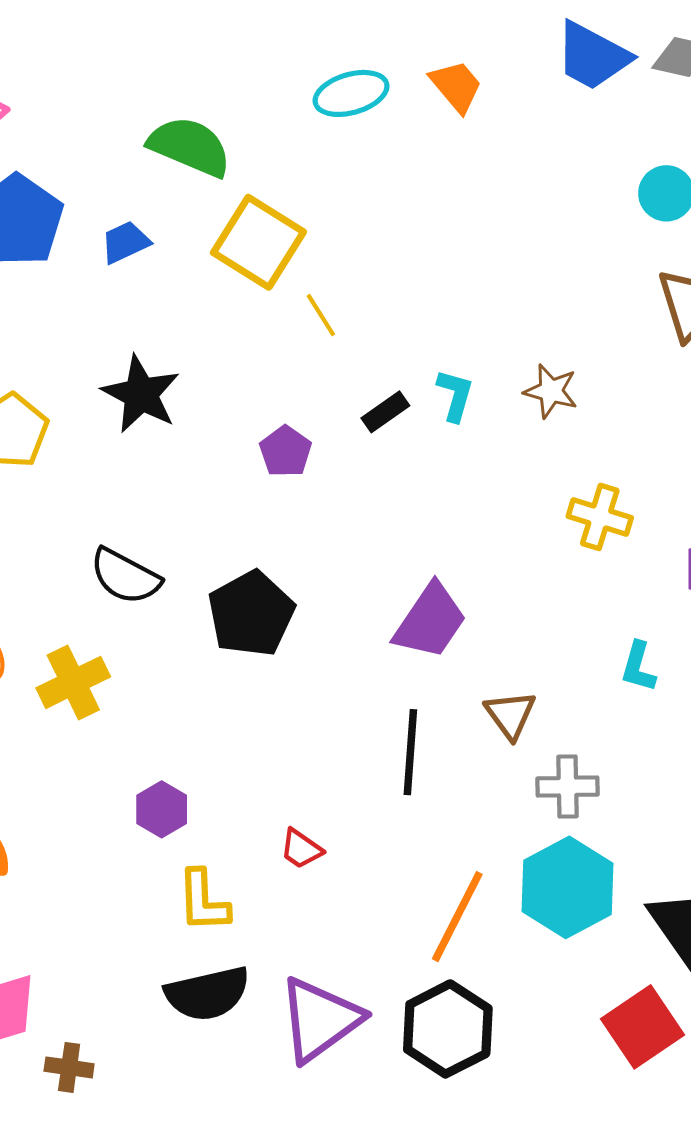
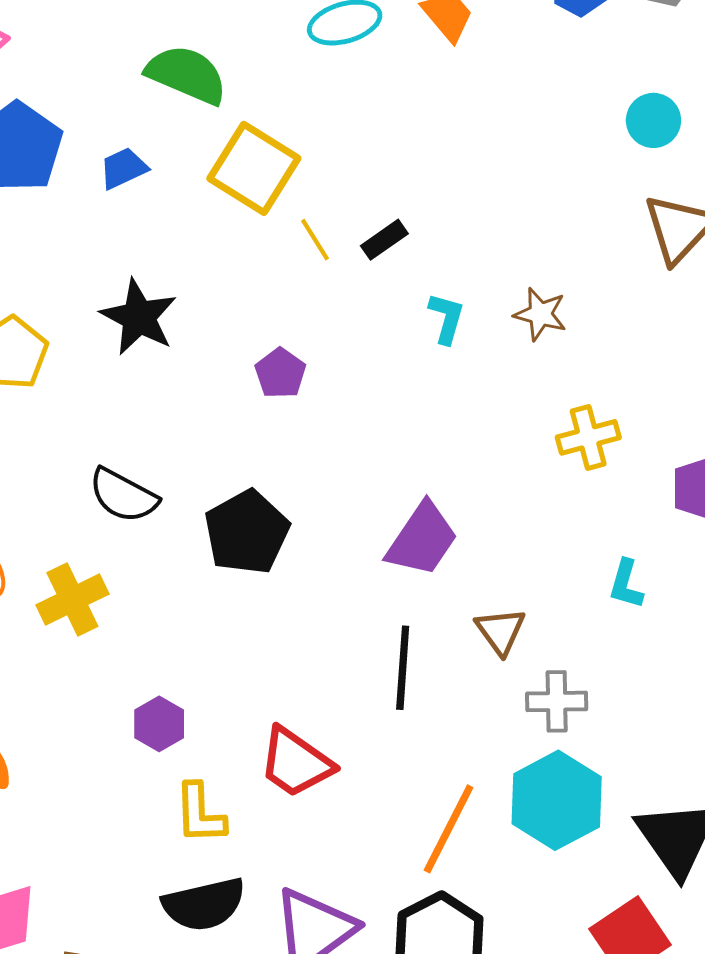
black rectangle: (385, 412) -> (384, 240), moved
yellow cross: (600, 517) -> (588, 437), turned -32
red trapezoid: (301, 849) -> (296, 763), size x1.8

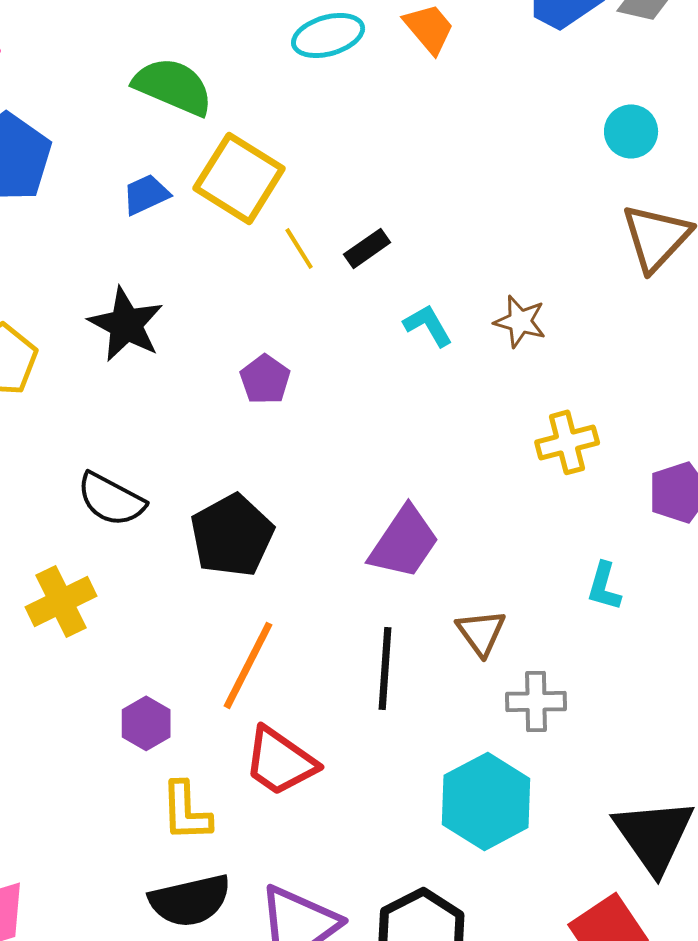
blue trapezoid: (123, 168) -> (146, 194), moved
cyan L-shape: (447, 318) -> (428, 325), turned -46
cyan hexagon: (557, 800) -> (486, 801), moved
orange line: (449, 829) -> (248, 665), moved

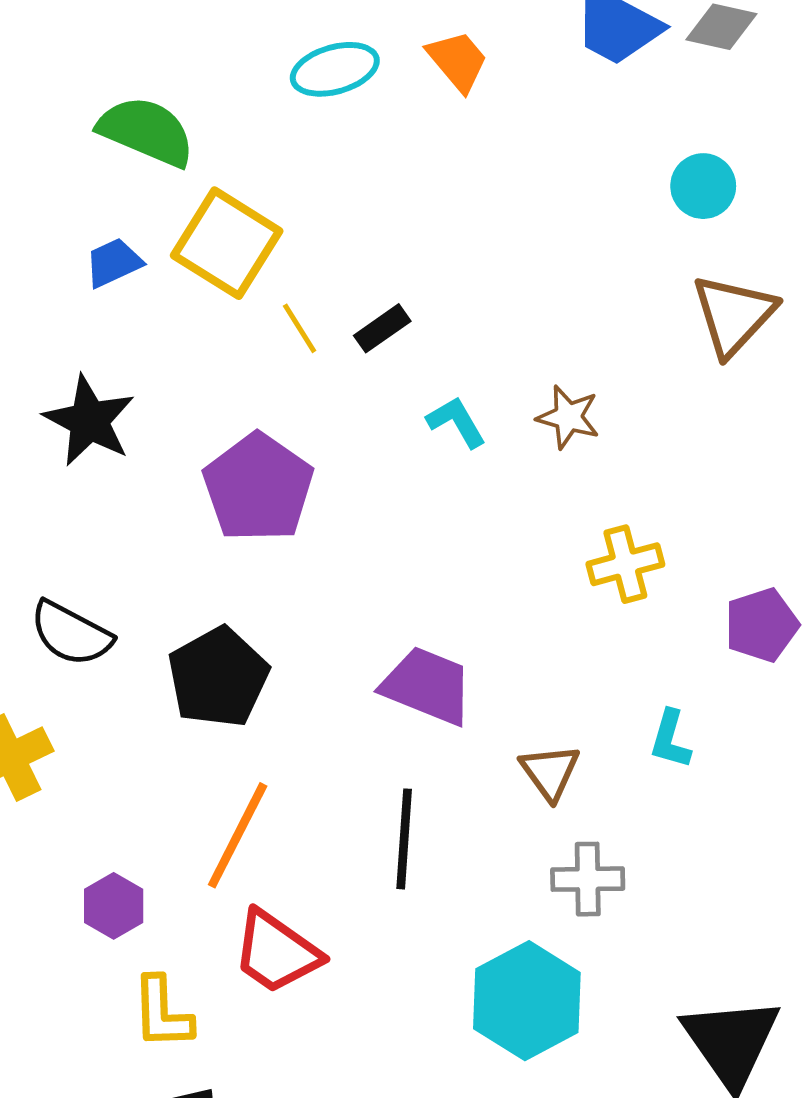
purple pentagon: (265, 379) -> (258, 488), size x1.8
purple trapezoid: (404, 542) -> (427, 686), turned -102
brown triangle: (481, 632) -> (550, 772), moved

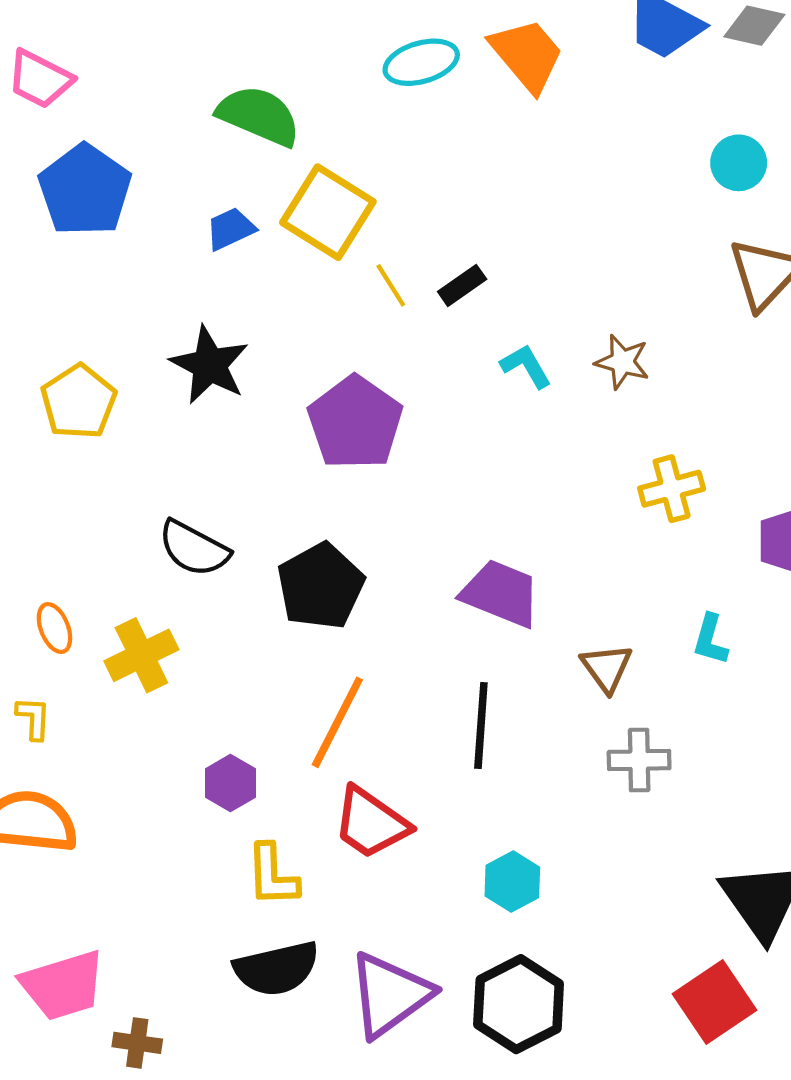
orange trapezoid: (458, 61) -> (527, 55), size x1.4
cyan hexagon: (527, 1001) -> (512, 882), moved, size x0.6

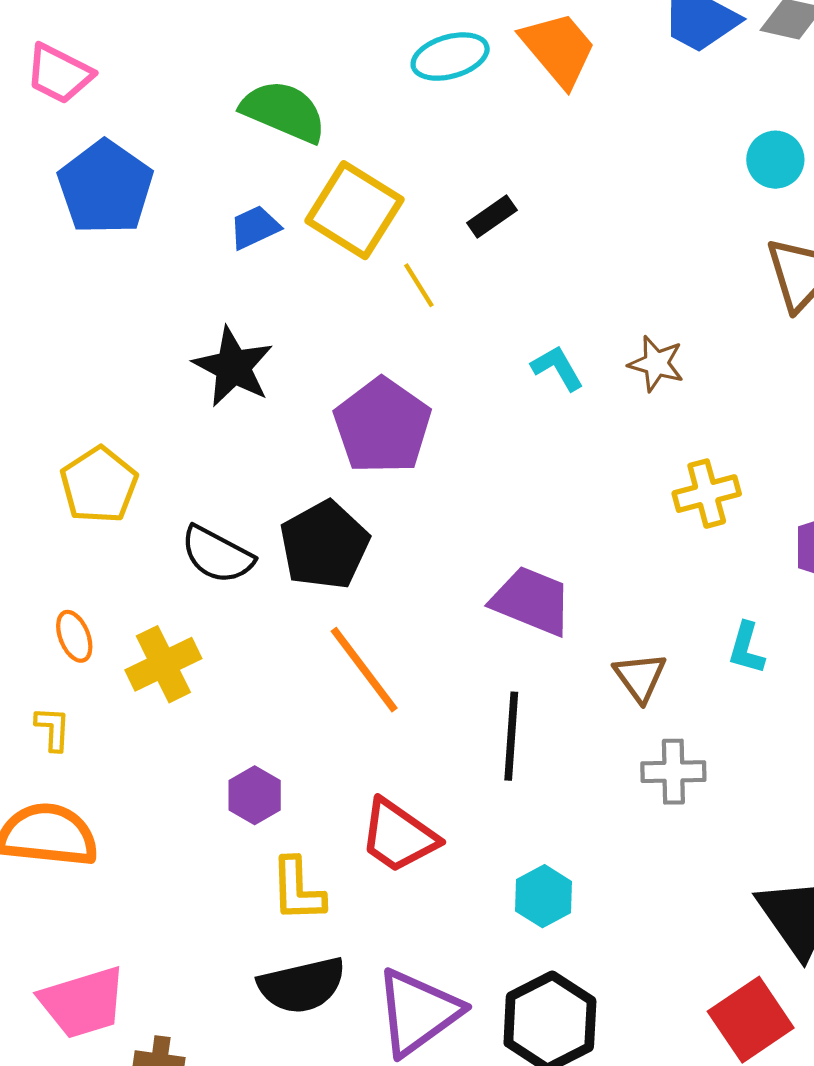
black rectangle: (462, 285) -> (492, 217), moved
yellow pentagon: (79, 402) -> (99, 485), moved
black pentagon: (321, 586) -> (324, 545), moved
orange line: (337, 722) -> (364, 670), moved, turned -64

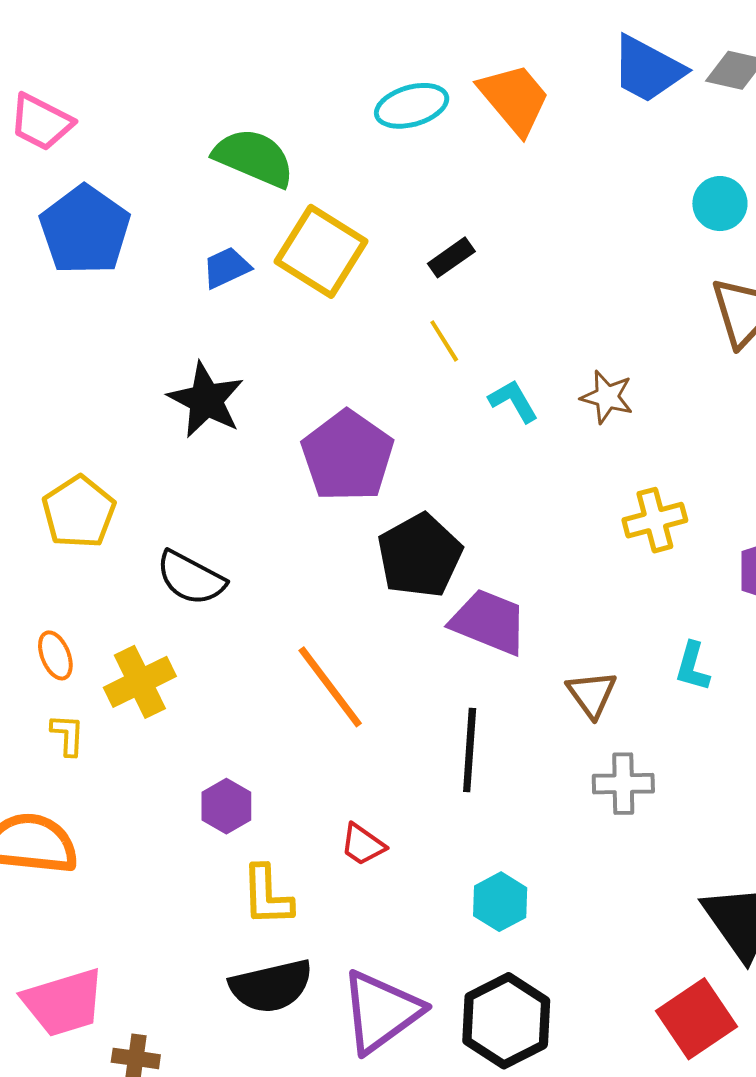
yellow line: (419, 285) -> (444, 341), moved
black pentagon: (324, 545) -> (420, 556), moved
yellow L-shape: (53, 729) -> (68, 735), moved
red trapezoid: (399, 836) -> (363, 845), size x0.6

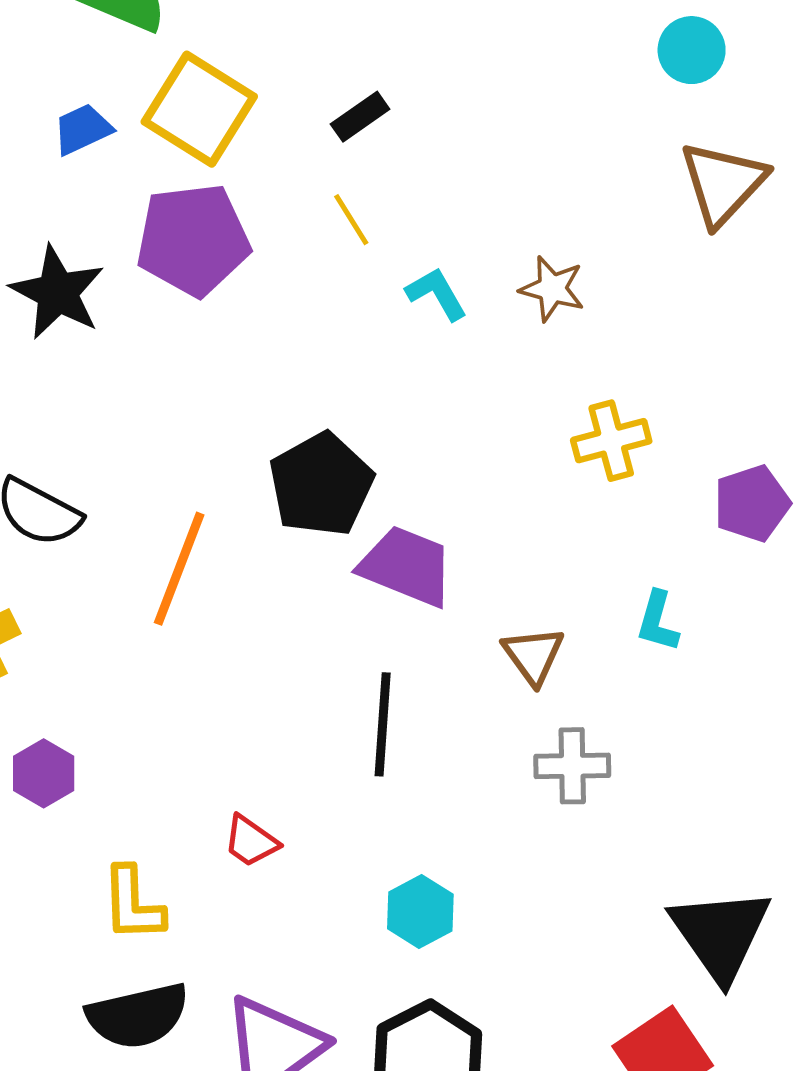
purple pentagon: (347, 456) -> (193, 240), moved, turned 30
orange line: (330, 687) -> (179, 569), moved, turned 58
purple hexagon: (226, 806) -> (44, 773), moved

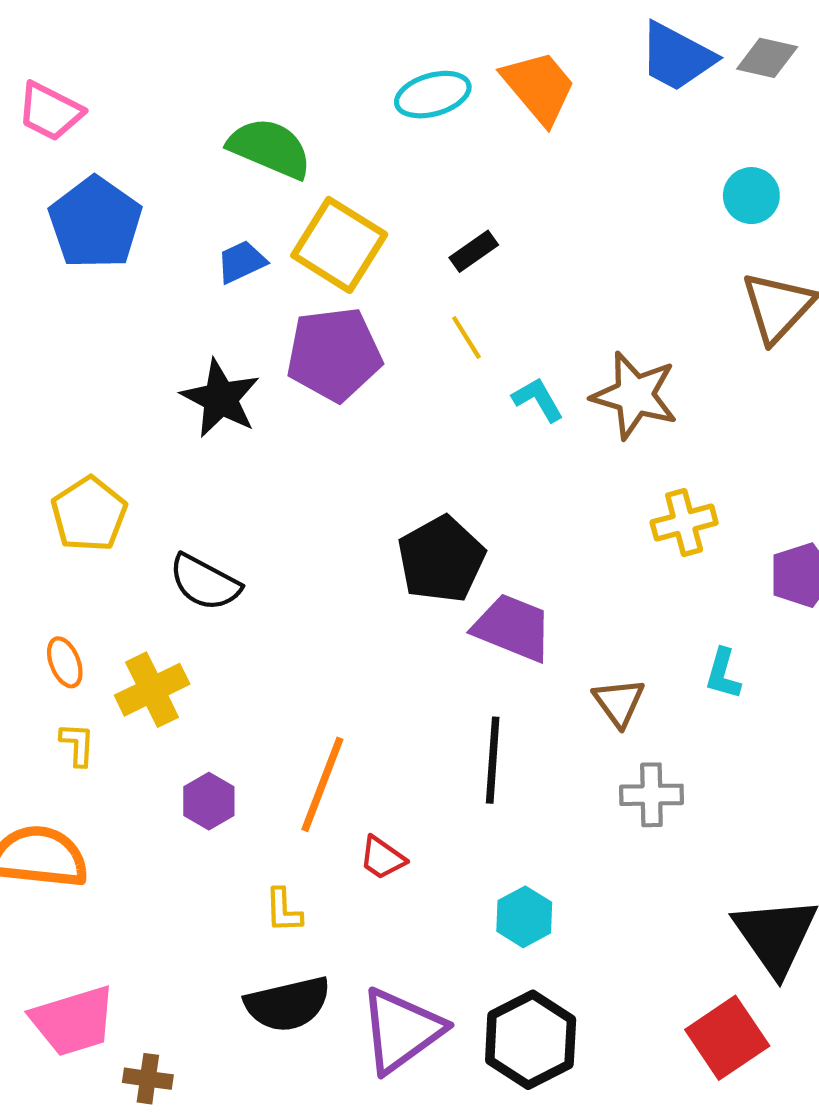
brown star: (552, 289) -> (635, 395), size x1.6
orange line: (179, 569) -> (322, 784), moved
yellow L-shape: (133, 904) -> (283, 910), size x0.7

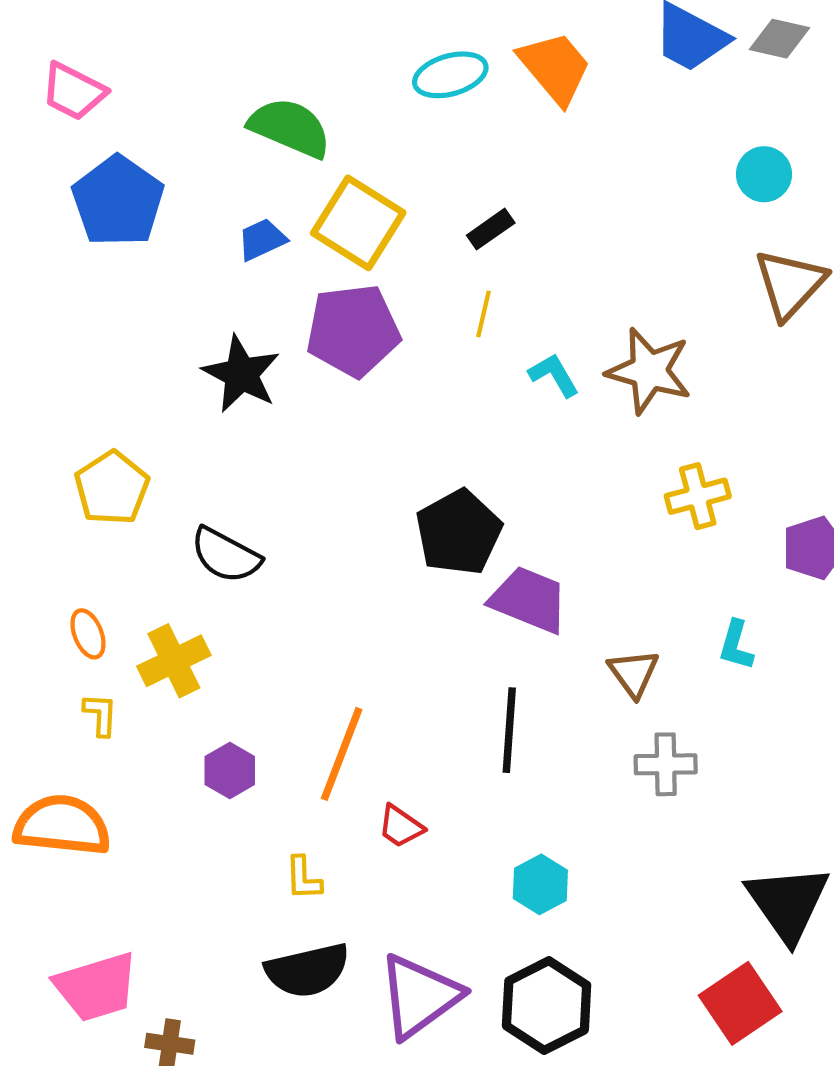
yellow line: (466, 337) -> (483, 314), turned 45

